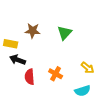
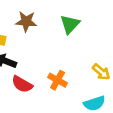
red semicircle: (30, 77) -> (22, 84), turned -56

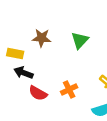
orange cross: (58, 80) -> (69, 90), turned 35

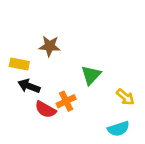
green triangle: (80, 40) -> (91, 75), moved
orange cross: (69, 90) -> (66, 101), moved

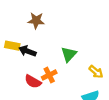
brown star: (50, 46) -> (36, 21), moved
black arrow: (29, 86) -> (27, 51), moved

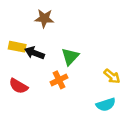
green triangle: (69, 54) -> (70, 57), moved
red semicircle: (33, 82) -> (18, 86), moved

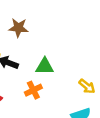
green triangle: (70, 57) -> (45, 66), turned 48

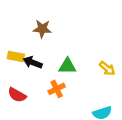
yellow arrow: (87, 86) -> (107, 68), moved

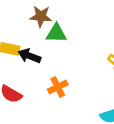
green triangle: (67, 66) -> (56, 33), moved

